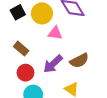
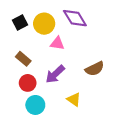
brown semicircle: (79, 61) -> (95, 69), moved

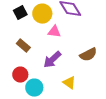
red circle: (28, 83) -> (20, 75), moved

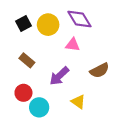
pink triangle: (54, 32) -> (73, 45), moved

